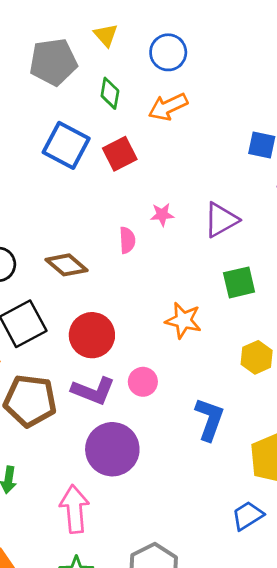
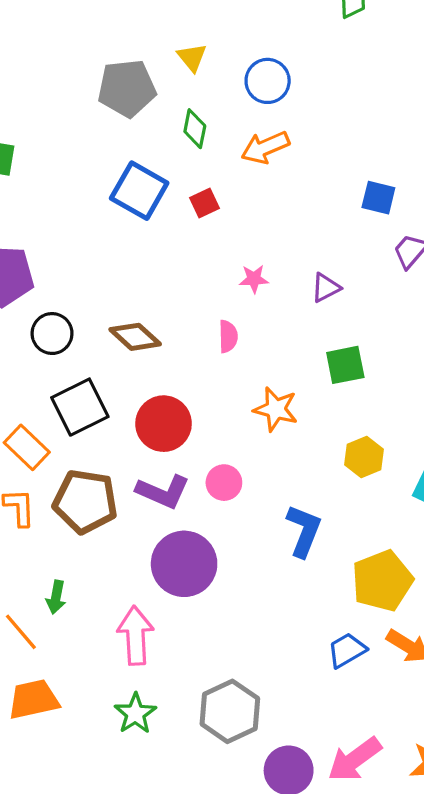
red square: (120, 154) -> (204, 203), size x0.7
purple triangle: (221, 220) -> (326, 288), size x0.7
pink semicircle: (127, 240) -> (228, 336), moved

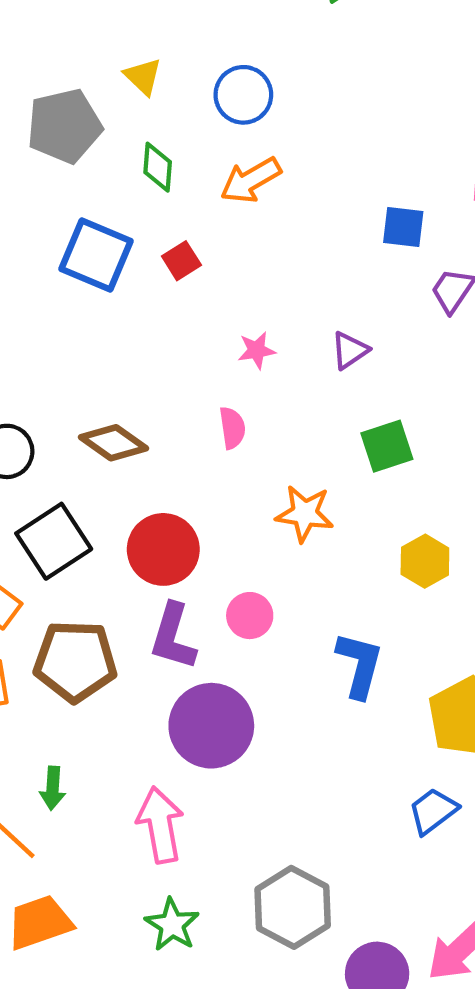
purple L-shape: (163, 492) -> (173, 637), turned 90

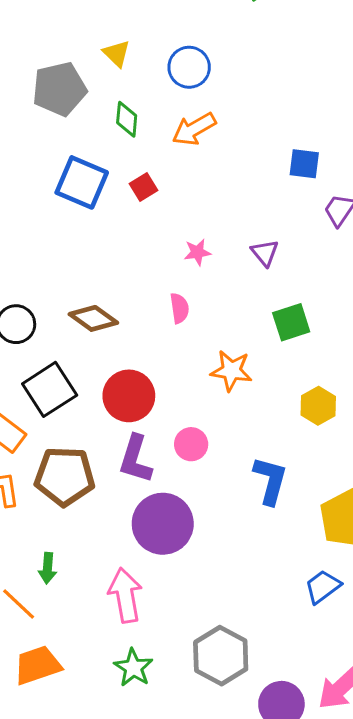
purple triangle: (350, 350) -> (265, 253), turned -36

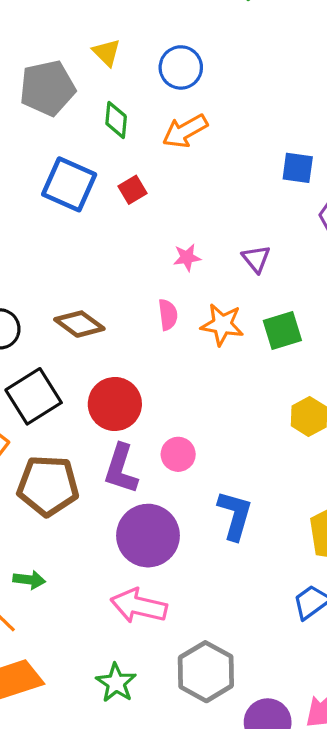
orange star: (231, 371) -> (222, 325), moved
blue L-shape: (270, 480) -> (235, 515), moved
green arrow: (48, 568) -> (29, 580), turned -88
pink arrow: (125, 595) -> (139, 606), moved, turned -68

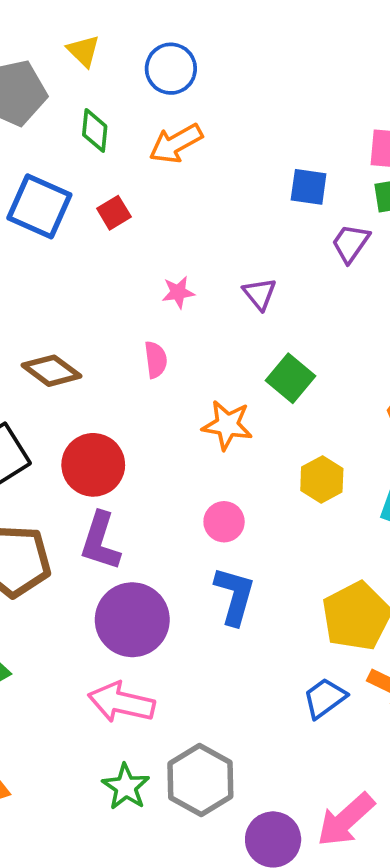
orange star: (222, 325) -> (227, 425), moved
green square: (282, 330) -> (290, 378), turned -33
pink circle: (178, 454) -> (224, 522), moved
green star: (116, 683) -> (126, 787), moved

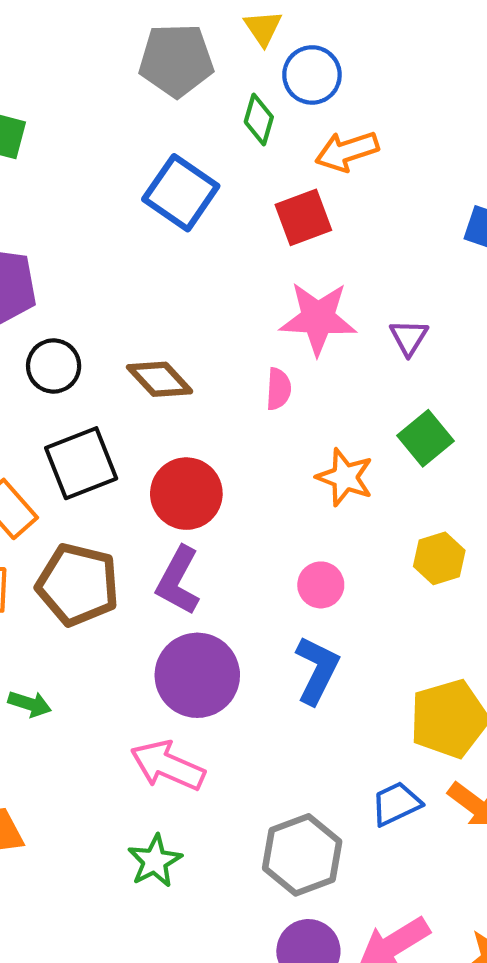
blue circle: (171, 69) -> (312, 75), moved
red square: (114, 213) -> (303, 217), moved, size x1.5
pink star: (178, 292) -> (318, 318), size x2.0
gray hexagon: (200, 780) -> (302, 855), moved

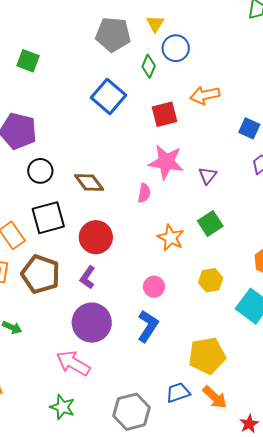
orange arrow: (347, 151) -> (205, 95), moved
purple L-shape: (178, 581) -> (88, 277), size x0.7
green star: (155, 861) -> (62, 407), turned -30

